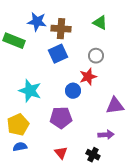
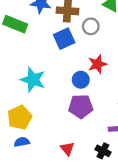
gray circle: (96, 56) -> (91, 26), moved
purple pentagon: (61, 118) -> (81, 106), moved

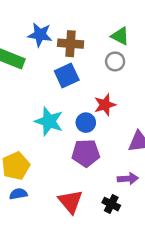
gray circle: (91, 26) -> (115, 61), moved
cyan star: (33, 80) -> (49, 121), moved
red triangle: (67, 149) -> (71, 202), size x1.5

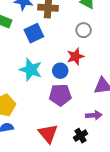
gray circle: (115, 61) -> (84, 30), moved
blue square: (67, 75) -> (34, 33), moved
black cross: (111, 204) -> (80, 136), turned 32

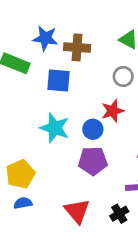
blue square: (34, 33) -> (59, 80), turned 30

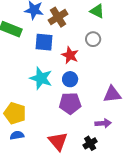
brown cross: (77, 47) -> (58, 17), turned -36
red star: (113, 111) -> (70, 55), moved, turned -30
yellow pentagon: (20, 174) -> (15, 113), turned -30

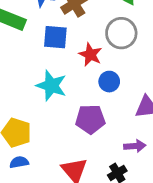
gray circle: (93, 39) -> (121, 33), size x1.5
blue circle: (70, 79) -> (109, 82), moved

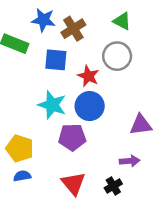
blue circle: (109, 82) -> (90, 106), moved, size x1.5
purple pentagon: (90, 119) -> (72, 137), moved

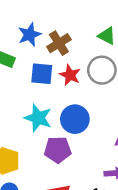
blue star: (43, 20) -> (30, 35), turned -30
red star: (88, 76) -> (70, 75), moved

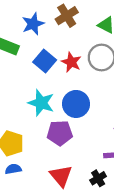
brown cross: (59, 43) -> (67, 16), moved
blue square: (42, 74) -> (45, 61), turned 35

